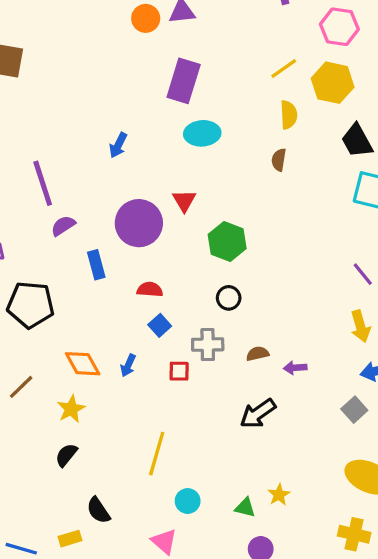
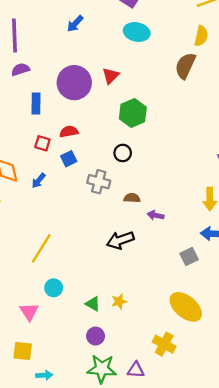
brown semicircle: (279, 160) -> (185, 66), size x1.6
red semicircle: (150, 290) -> (69, 132), turned -30
red square: (179, 371) -> (42, 143), moved

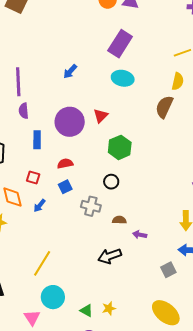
purple semicircle: (21, 69) -> (24, 111), turned -77
red square: (42, 143) -> (33, 178), moved
cyan circle: (54, 288) -> (53, 297), size x1.5

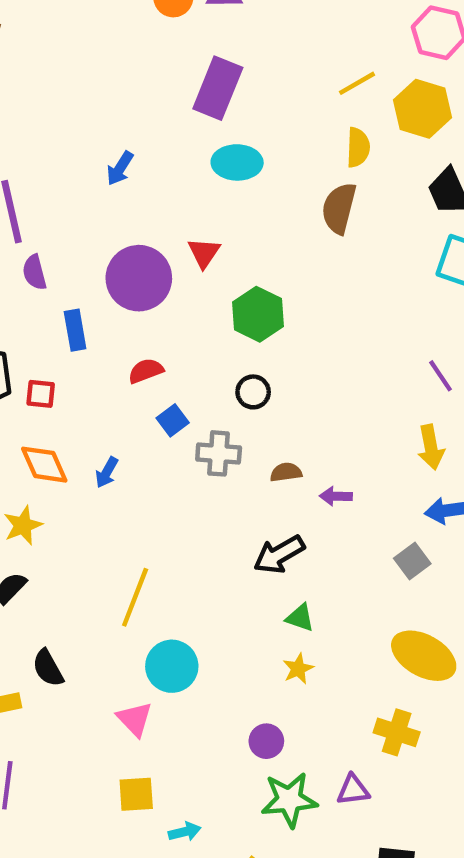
red square: (33, 178) -> (41, 394), moved
blue square: (65, 187) -> (173, 420), moved
green triangle: (86, 311) -> (300, 618), moved

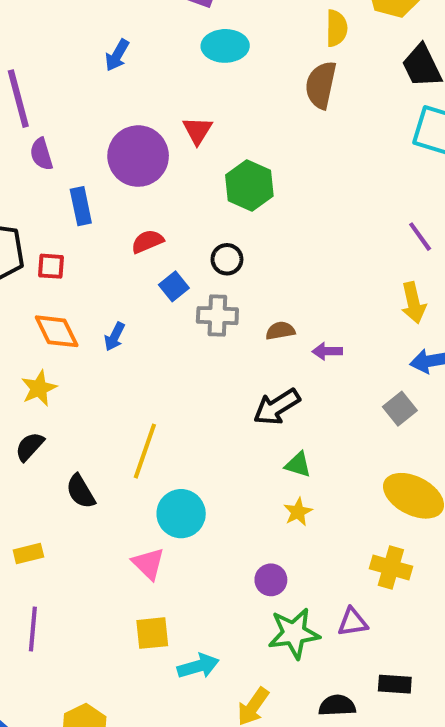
black circle: (253, 392) -> (227, 259), moved
black semicircle: (48, 668) -> (81, 491), moved
cyan arrow: (185, 832) -> (198, 666), size x1.4

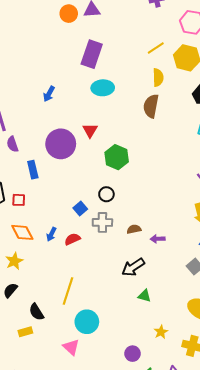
red semicircle: (147, 241) -> (72, 239), moved
yellow star: (298, 512) -> (161, 332), moved
yellow rectangle: (28, 553) -> (25, 332), moved

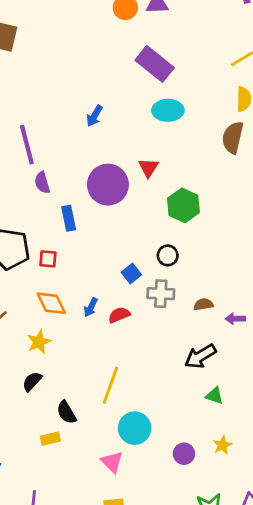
purple rectangle: (92, 54) -> (155, 64), turned -72
yellow star: (161, 332) -> (222, 445), moved
purple circle: (133, 354) -> (184, 454), moved

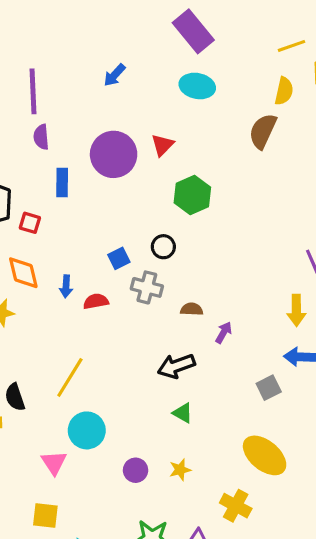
blue arrow: (91, 307) -> (66, 286), turned -36
purple arrow: (235, 319) -> (224, 332), turned 108

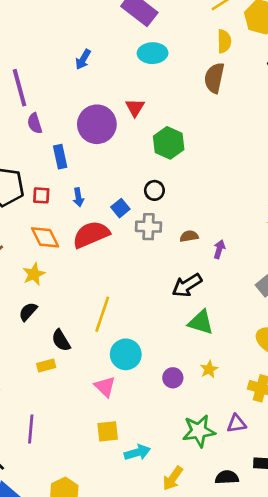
blue arrow: (66, 286) -> (78, 197), moved
red semicircle: (96, 301) -> (91, 235), moved, size x1.8
green triangle: (183, 413) -> (201, 322), size x1.5

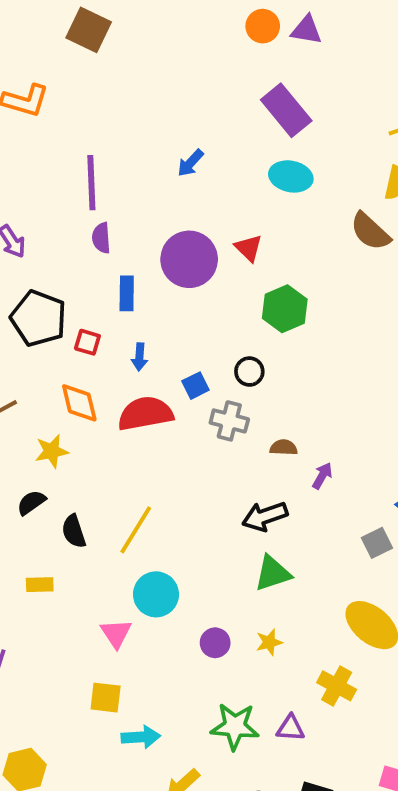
brown semicircle: (214, 78) -> (370, 231), turned -72
red triangle: (135, 108) -> (249, 248), turned -30
green triangle: (201, 322) -> (273, 573), turned -48
black semicircle: (61, 340) -> (74, 531), moved

